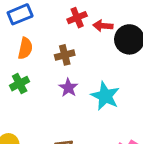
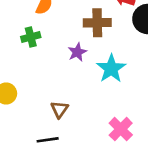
brown cross: (65, 55) -> (97, 23), moved, size x1.4

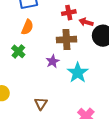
green cross: (31, 37) -> (18, 51), turned -32

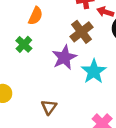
brown cross: (66, 40) -> (82, 32), turned -36
purple star: (53, 61) -> (64, 57), size x1.5

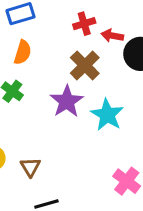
brown triangle: (49, 107) -> (30, 167), moved

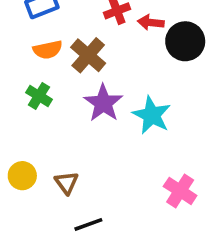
orange semicircle: (23, 52) -> (48, 50), turned 65
brown cross: (85, 65) -> (88, 55), moved

